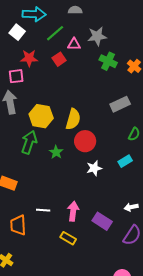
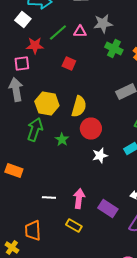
green line: (55, 33) -> (58, 32), moved
red square: (59, 59) -> (69, 64), moved, turned -32
orange trapezoid: (18, 225) -> (33, 230), moved

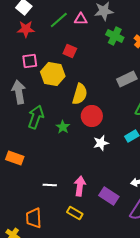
red star: (35, 46) -> (26, 29), moved
pink square: (22, 64) -> (30, 61), moved
gray arrow: (16, 90) -> (19, 92), moved
yellow hexagon: (47, 104) -> (53, 74), moved

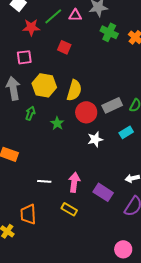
red star: (26, 29) -> (31, 27), moved
yellow hexagon: (53, 74) -> (44, 85), moved
gray rectangle: (127, 79) -> (112, 105), moved
green arrow: (36, 117) -> (30, 113), size x0.6

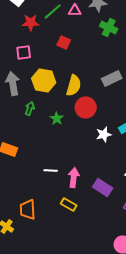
gray rectangle: (112, 105) -> (112, 78), moved
white star: (95, 139) -> (104, 134), moved
white line: (44, 181) -> (51, 170), moved

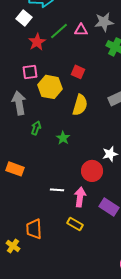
red star: (31, 22) -> (37, 42), turned -30
red square: (64, 42) -> (78, 72), moved
yellow hexagon: (44, 80) -> (50, 87), moved
red circle: (86, 108) -> (92, 171), moved

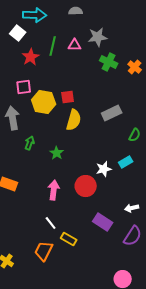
green line: (59, 31) -> (53, 46), turned -36
red square: (78, 72) -> (68, 97), moved, turned -32
white line: (57, 190) -> (51, 223), moved, turned 48
pink arrow: (80, 197) -> (54, 190), moved
orange trapezoid: (34, 229) -> (44, 251), moved, turned 30

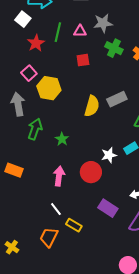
pink square: (24, 87) -> (29, 73), turned -35
red square: (68, 97) -> (83, 60), moved
yellow semicircle: (74, 120) -> (92, 106), moved
green arrow: (30, 143) -> (35, 129), size x1.5

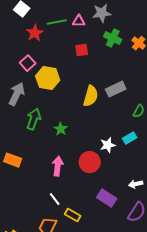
green line: (58, 32) -> (57, 22), turned 66
gray arrow: (18, 104) -> (17, 94), turned 35

